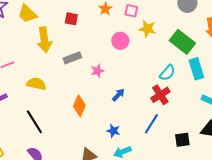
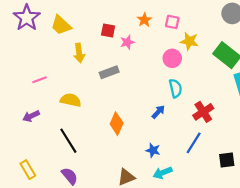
yellow arrow: (44, 40) -> (79, 53), size x0.7
pink circle: (120, 41) -> (172, 58), moved
pink star: (97, 71) -> (127, 42), moved
cyan semicircle: (167, 73) -> (175, 88), moved, turned -54

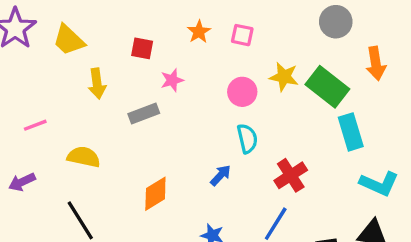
yellow star: (189, 41) -> (284, 77), moved
pink star: (127, 42) -> (172, 80), moved
orange diamond: (117, 124) -> (155, 194), turned 35

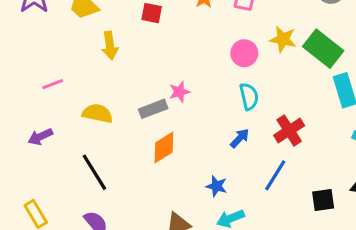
pink star: (172, 80) -> (179, 92), moved
gray rectangle: (144, 114) -> (153, 109), moved
blue arrow: (221, 175) -> (240, 138), moved

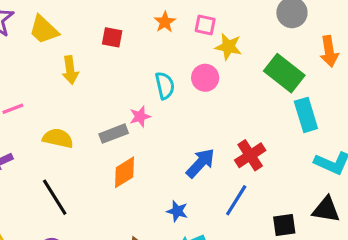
yellow star: (283, 39) -> (228, 47), moved
cyan semicircle: (249, 96) -> (165, 86), moved
blue arrow: (240, 138) -> (200, 163), size x1.5

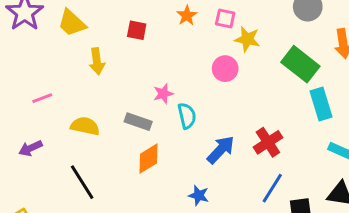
cyan semicircle: (165, 86) -> (187, 116), moved
pink star: (140, 117) -> (163, 94), moved
gray rectangle: (114, 134) -> (138, 122), turned 40
blue line: (236, 200) -> (272, 188), moved

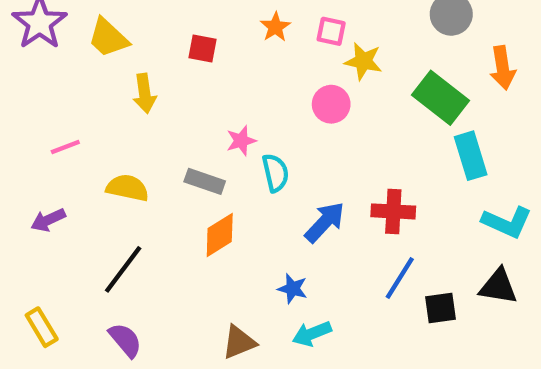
red cross: (268, 142) -> (393, 211), turned 36
black line: (82, 182) -> (123, 269), turned 69

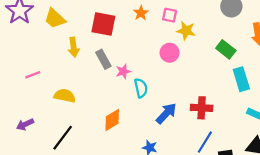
red square: (203, 48) -> (103, 24), size x1.6
green rectangle: (441, 98) -> (226, 49), size x0.7
gray rectangle: (205, 181) -> (103, 59), moved, turned 42
purple arrow: (48, 220) -> (25, 124), moved

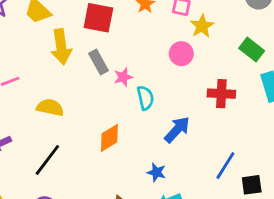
yellow star: (186, 31) -> (202, 26), turned 30
yellow arrow: (74, 47) -> (61, 47), size x1.4
red cross: (202, 108) -> (221, 94), moved

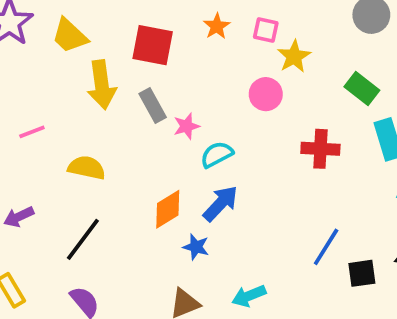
cyan semicircle: (145, 98) -> (217, 154), turned -105
blue arrow: (177, 130) -> (220, 204), moved
blue star: (156, 172) -> (196, 247), moved

